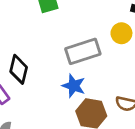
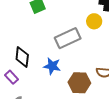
blue star: (74, 86) -> (52, 66), moved

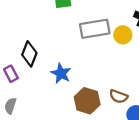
gray rectangle: (68, 38) -> (95, 29), moved

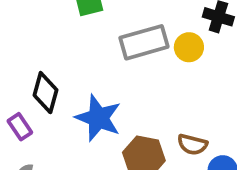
blue star: (61, 73) -> (98, 118), size x1.4

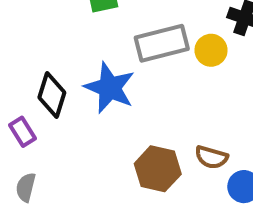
blue star: (98, 118) -> (110, 88), moved

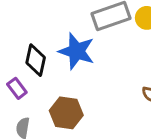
brown hexagon: (158, 169) -> (66, 113), moved

